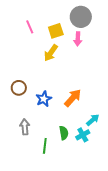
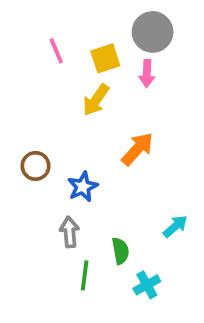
orange arrow: (73, 98) -> (137, 149), moved
gray arrow: (25, 127) -> (69, 232), moved
cyan cross: (83, 135) -> (147, 285), moved

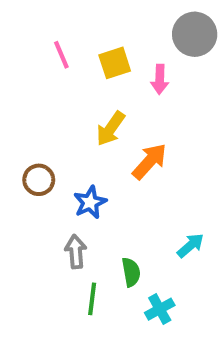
gray circle: (153, 32) -> (195, 34), moved
yellow arrow: (96, 100) -> (111, 129), moved

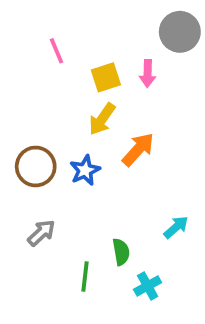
yellow square: (115, 63) -> (106, 77), moved
brown circle: (39, 180) -> (36, 166), size x1.4
blue star: (90, 202) -> (85, 170), moved
gray arrow: (76, 252) -> (41, 233), moved, turned 52

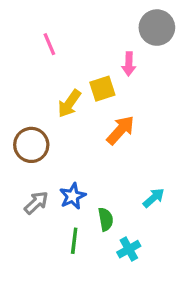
yellow square: (106, 77) -> (102, 89), moved
yellow arrow: (102, 119) -> (69, 104), moved
blue star: (85, 170) -> (73, 196), moved

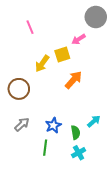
pink arrow: (129, 64) -> (79, 39), turned 56
blue star: (73, 196) -> (53, 125), moved
green semicircle: (106, 219) -> (76, 132), moved

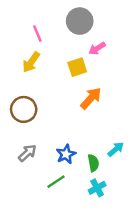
gray circle: (96, 17) -> (80, 21), moved
yellow arrow: (42, 64) -> (31, 62), moved
green line: (45, 148) -> (56, 182), turned 49

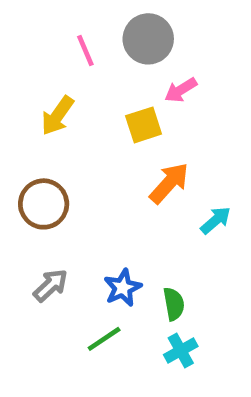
pink line: (37, 34) -> (85, 51), moved
cyan arrow: (116, 149) -> (216, 220), moved

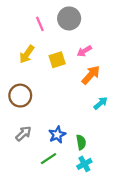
pink arrow: (181, 90) -> (84, 51), moved
yellow square: (144, 125) -> (57, 60), moved
orange arrow: (169, 183) -> (91, 75), moved

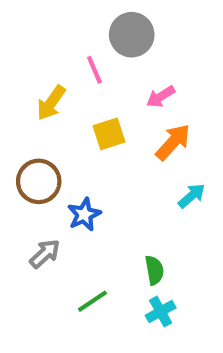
pink line: (40, 24) -> (94, 70), moved
yellow square: (57, 60) -> (109, 134), moved
blue star: (57, 135) -> (84, 214), moved

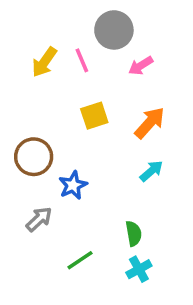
pink arrow: (161, 97) -> (141, 66), moved
yellow arrow: (51, 103) -> (44, 62), moved
cyan arrow: (192, 196) -> (151, 171), moved

